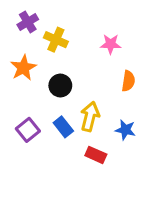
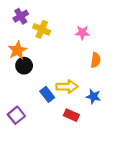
black circle: (60, 85) -> (24, 66), moved
yellow arrow: (90, 117) -> (67, 87), turned 75
purple square: (28, 130) -> (16, 115), moved

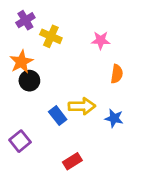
red rectangle: (71, 115) -> (72, 161), moved, turned -56

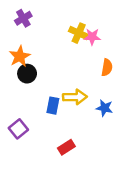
yellow cross: (51, 36) -> (79, 33), moved
blue rectangle: (58, 116) -> (53, 106), turned 49

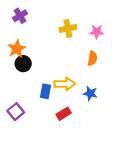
yellow cross: (79, 33) -> (68, 28), turned -35
pink star: (92, 37) -> (97, 32), moved
red rectangle: (66, 147) -> (64, 114), moved

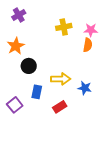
orange semicircle: (92, 58) -> (88, 45), moved
black circle: (23, 64) -> (29, 66), moved
blue rectangle: (46, 91) -> (37, 92), moved

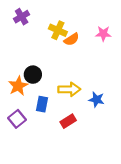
yellow cross: (64, 27) -> (58, 30), moved, turned 35
orange semicircle: (88, 45) -> (72, 39), moved, turned 48
orange star: (16, 46) -> (18, 86), moved

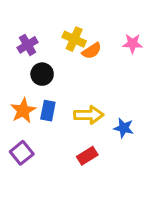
purple cross: (22, 17) -> (27, 45), moved
black circle: (33, 75) -> (42, 74), moved
blue rectangle: (42, 104) -> (48, 111), moved

